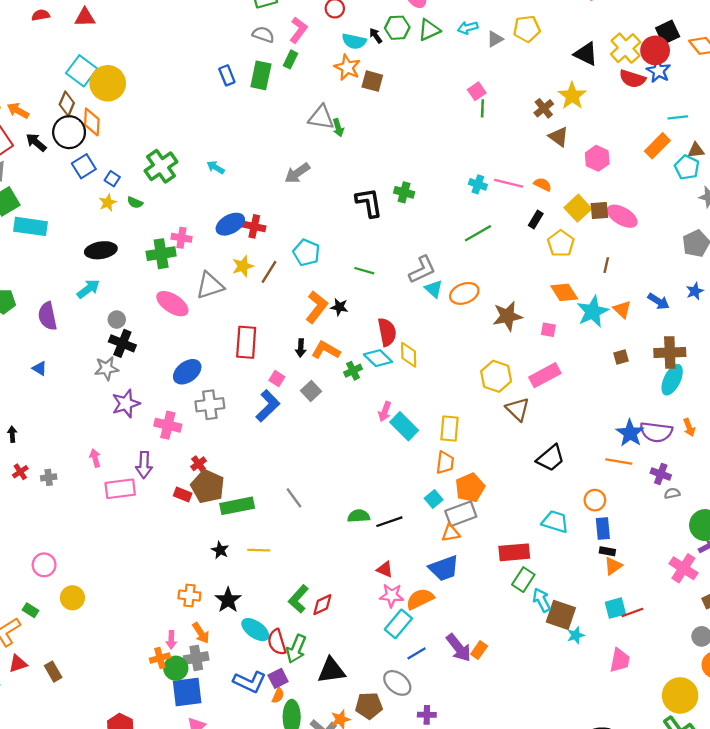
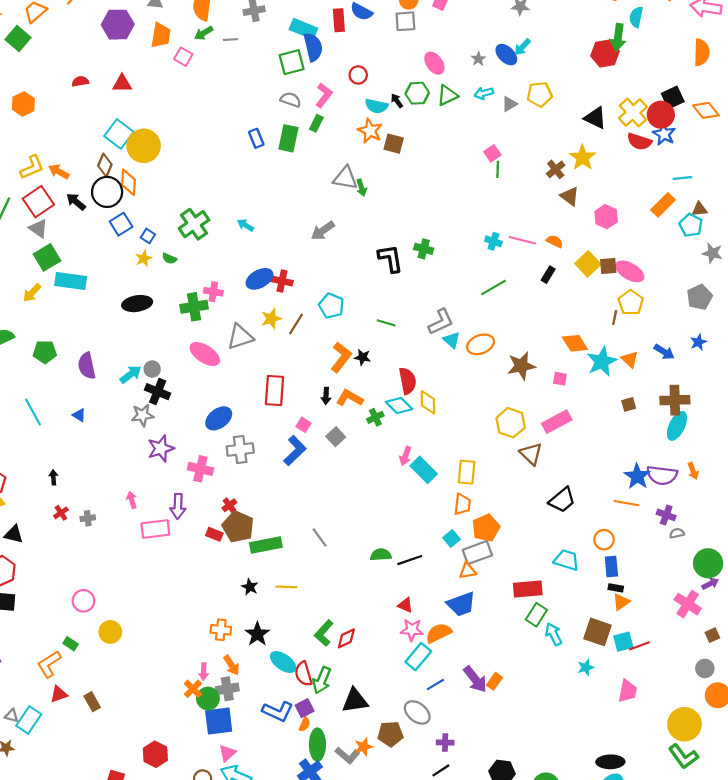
yellow pentagon: (561, 243) -> (631, 302), moved
cyan arrow: (88, 289) -> (131, 374), moved
brown square: (561, 615) -> (598, 632), moved
orange cross: (160, 658) -> (193, 689), turned -30

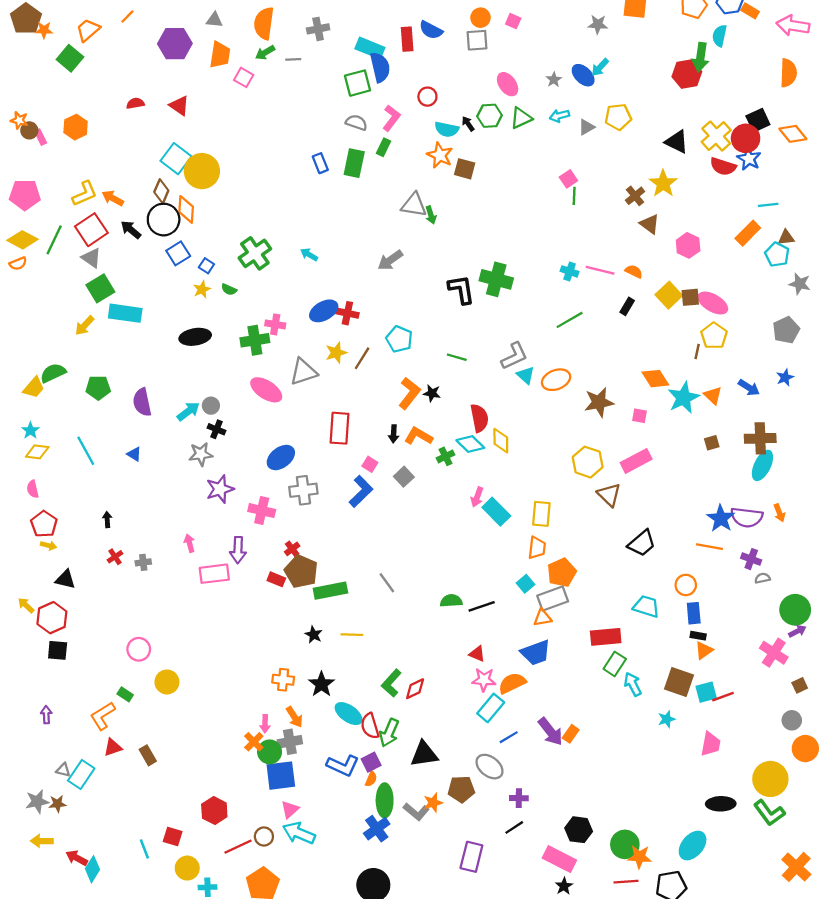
red triangle: (122, 84) -> (179, 106), turned 36
green cross: (424, 249) -> (496, 279), size x1.6
black cross: (158, 392) -> (217, 429), size x0.7
black ellipse: (610, 762) -> (721, 804), moved

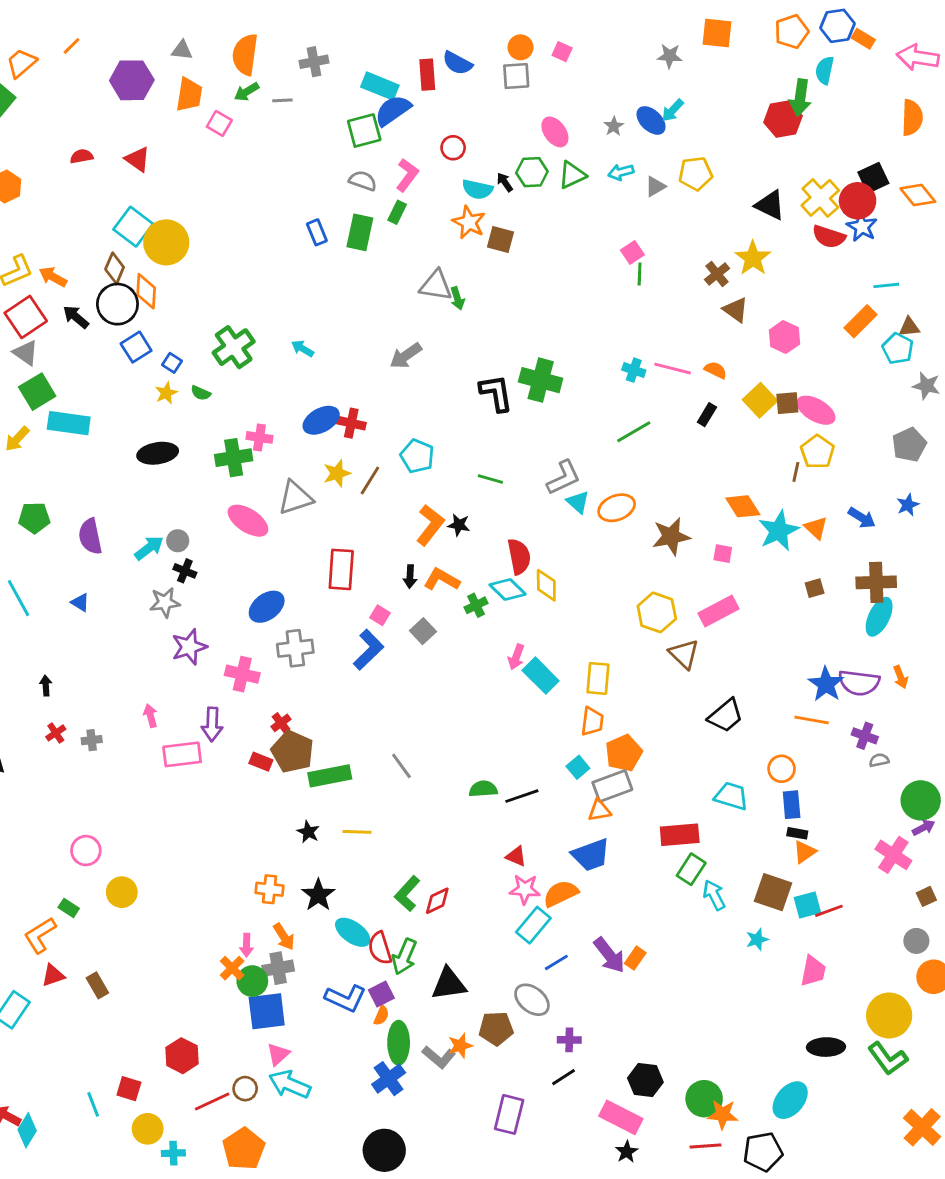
blue semicircle: (380, 67) -> (393, 110), turned -112

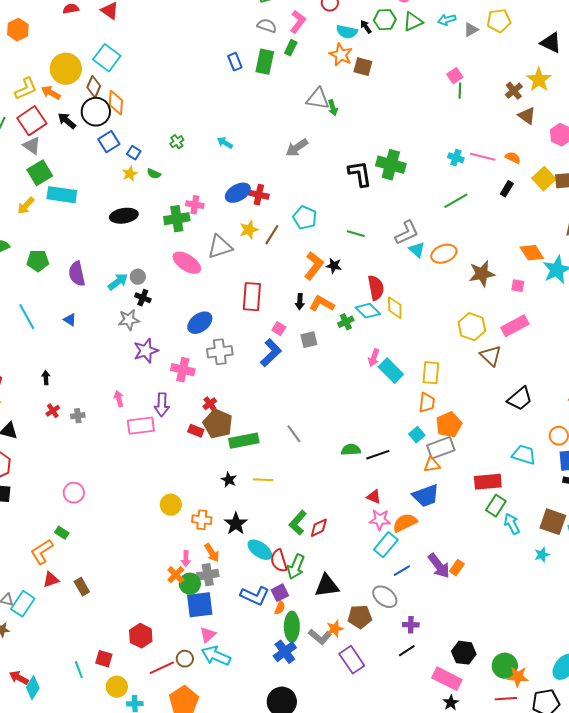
yellow circle: (166, 242) -> (66, 69), moved
green cross: (234, 347) -> (177, 142), size x0.5
gray square: (423, 631) -> (309, 340), turned 30
yellow circle: (122, 892) -> (171, 505), moved
purple rectangle: (509, 1114) -> (352, 660), moved, turned -48

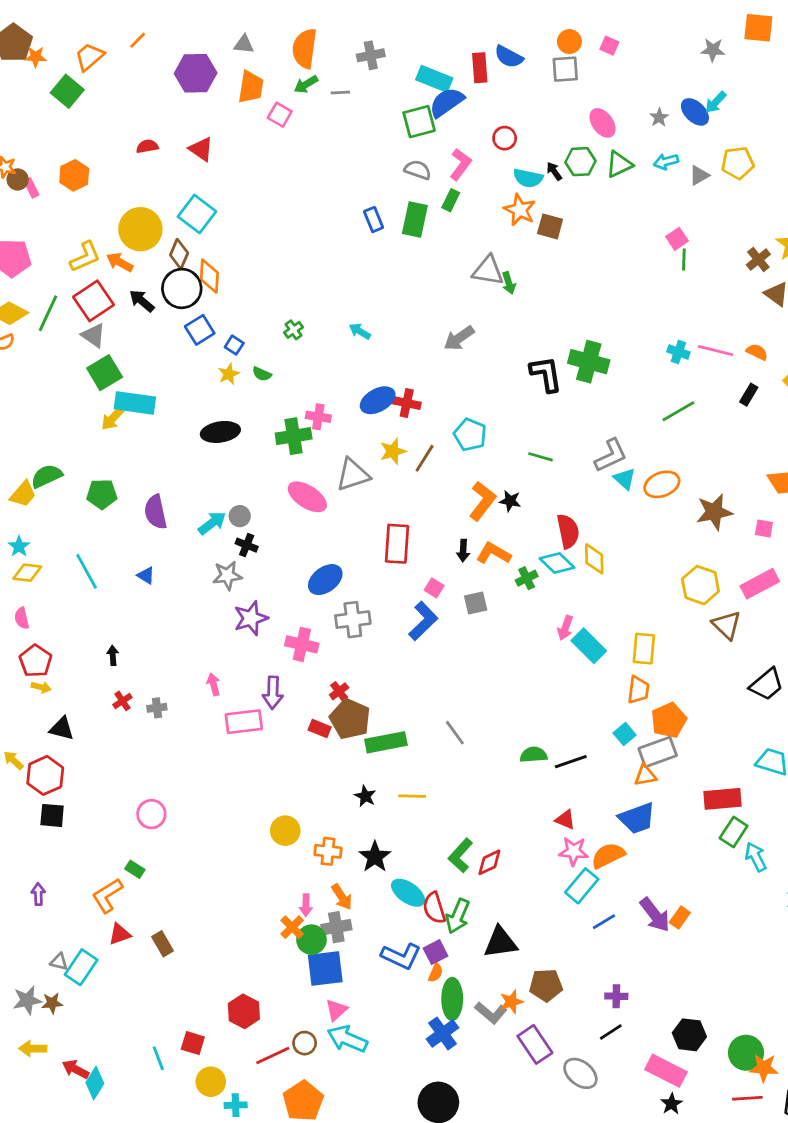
yellow arrow: (26, 206) -> (113, 418), moved
gray ellipse: (385, 597) -> (580, 1073), moved

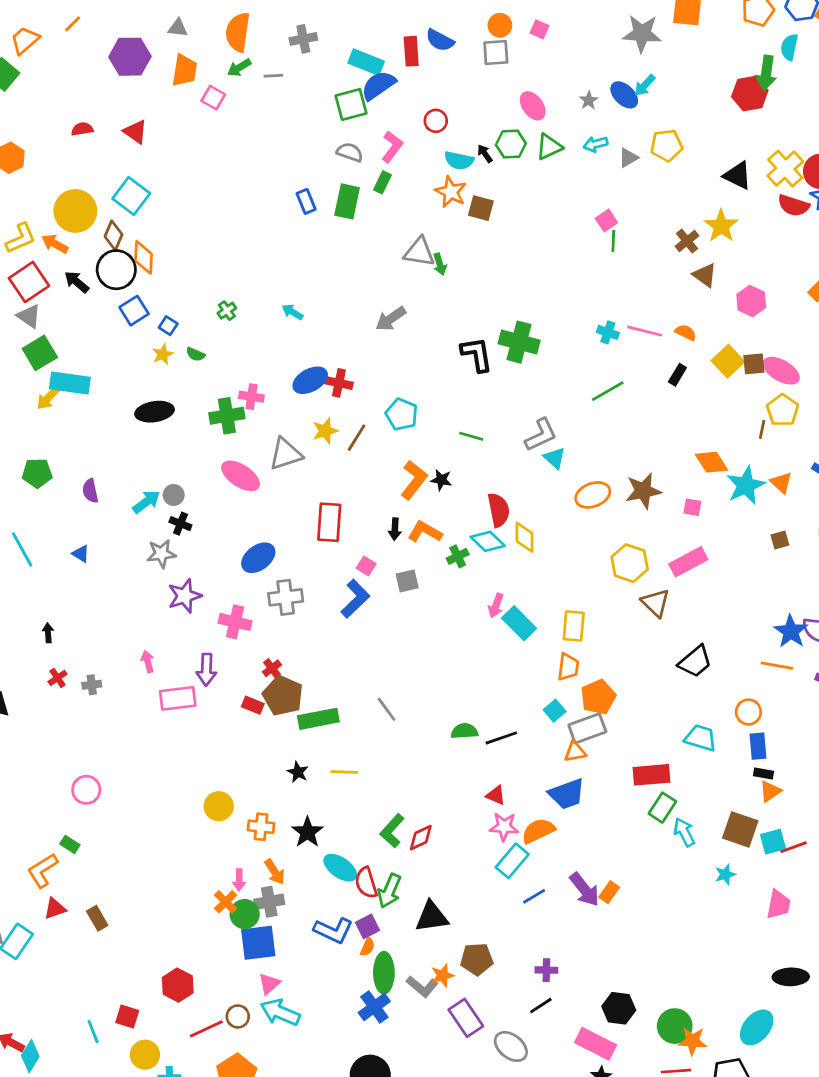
gray star: (713, 50) -> (642, 33), size x1.6
orange ellipse: (662, 484) -> (593, 495), moved
purple semicircle: (156, 512) -> (90, 491), size x0.7

